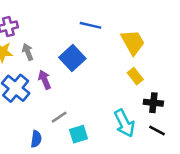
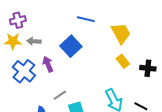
gray arrow: (28, 52) -> (34, 41), turned -64
black cross: (153, 103) -> (148, 68), moved

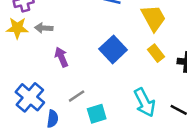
blue square: (71, 46) -> (113, 49), moved
blue cross: (24, 71) -> (30, 97), moved

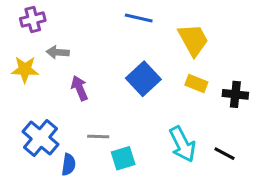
yellow star: (17, 28) -> (25, 69), moved
yellow rectangle: (156, 53) -> (196, 83), turned -30
gray line: (77, 96) -> (98, 136), turned 36

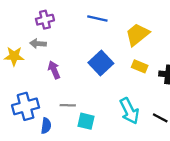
purple cross: (33, 20) -> (45, 20), moved
yellow trapezoid: (193, 40) -> (137, 34), turned -100
blue cross: (41, 138) -> (26, 106), turned 35
cyan square: (123, 158) -> (86, 121), turned 30

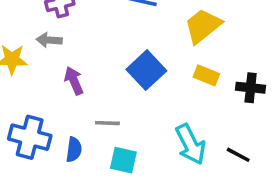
gray line: (68, 105) -> (107, 123), moved
blue cross: (26, 106) -> (30, 137), turned 30
blue semicircle: (46, 126) -> (74, 150), moved

